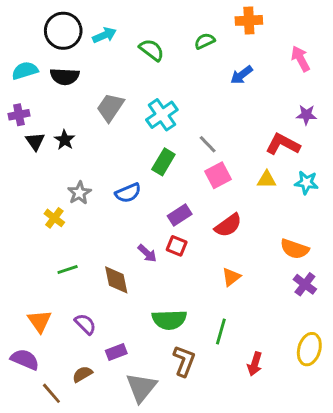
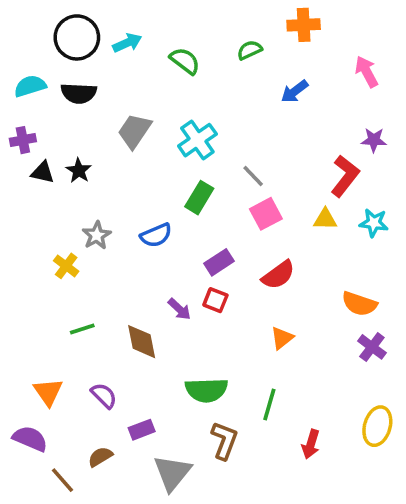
black triangle: (35, 141) -> (43, 172), turned -42
red L-shape: (283, 144) -> (345, 176), turned 100

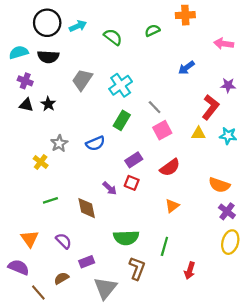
pink arrow: (367, 72) -> (224, 44), turned -54
blue arrow: (295, 91) -> (186, 68), moved
purple cross: (23, 140) -> (25, 81), moved, turned 32
yellow ellipse: (377, 426) -> (230, 242), moved

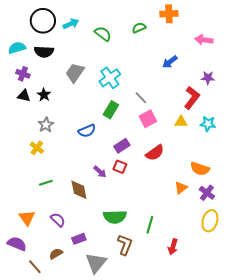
gray star: (59, 143) -> (46, 125), moved
orange triangle: (172, 206) -> (181, 188), moved

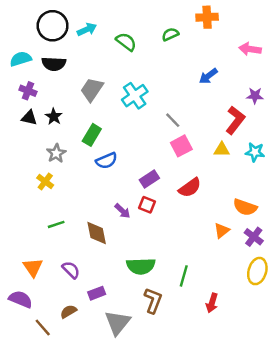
green rectangle: (111, 110) -> (92, 135), moved

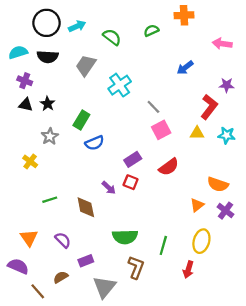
gray trapezoid: (92, 90) -> (86, 65), moved
yellow cross: (45, 182) -> (30, 161), moved
yellow ellipse: (257, 271) -> (201, 241), moved

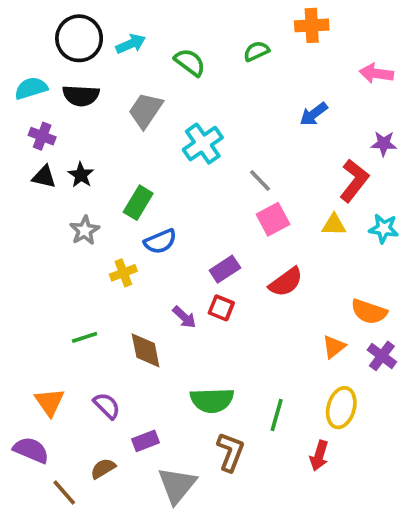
yellow cross: (30, 161) -> (123, 273), moved, turned 32

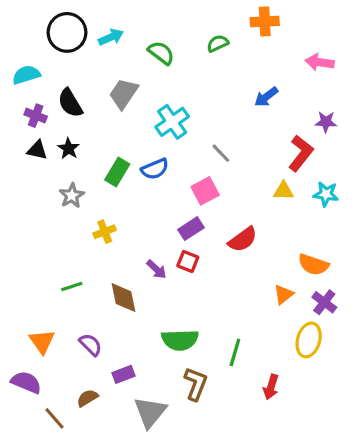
black semicircle: (81, 96) -> (70, 103), moved, turned 56
pink square: (273, 219) -> (205, 191), moved
blue semicircle: (160, 241) -> (155, 169), moved
yellow ellipse: (341, 408) -> (309, 340), moved

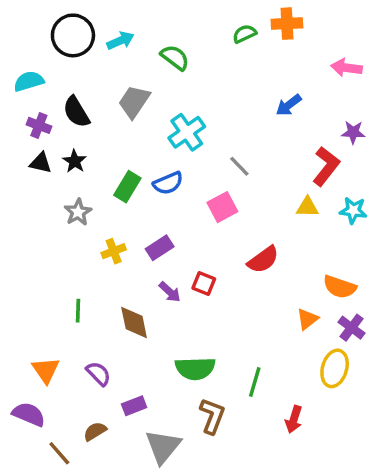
green semicircle: (218, 43) -> (244, 34), moved
purple rectangle: (191, 229) -> (160, 248), moved
green line: (72, 287) -> (78, 311), turned -70

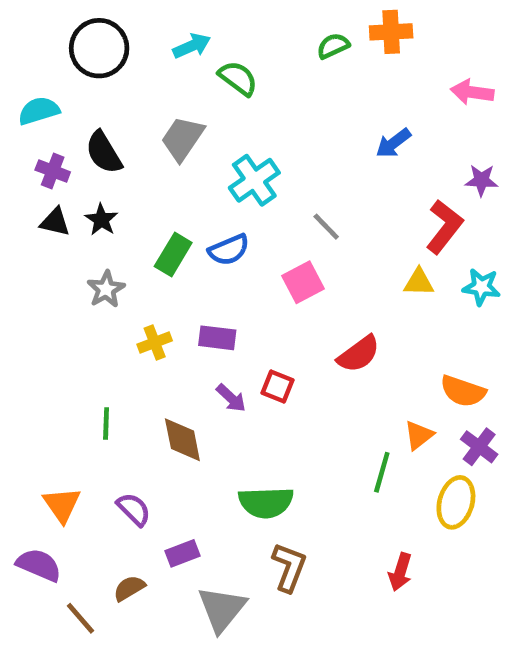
cyan arrow: (120, 41) -> (192, 46), moved
purple rectangle: (160, 248) -> (217, 338), turned 40
green line: (255, 382) -> (382, 472), moved

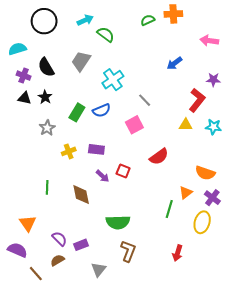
purple semicircle: (134, 509) -> (59, 239), moved
gray triangle: (222, 609) -> (98, 269), size x0.7

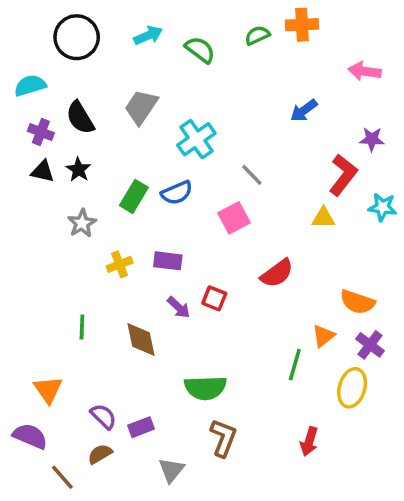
green semicircle: (106, 34) -> (200, 50), moved
cyan star: (213, 127) -> (382, 207), moved

